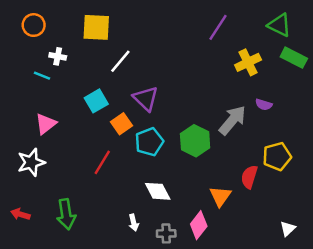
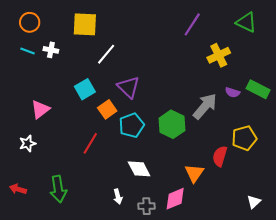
green rectangle: (294, 58) -> (258, 89), moved
cyan line: (42, 76) -> (28, 51), moved
white star: (31, 162) -> (28, 143), size x0.7
pink diamond: (199, 225) -> (175, 199), turned 30

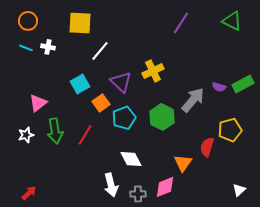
yellow cross: (219, 55) -> (153, 71), moved
green rectangle: (258, 89) -> (243, 84), turned -55
red arrow: (18, 189) -> (29, 193), moved, turned 119
green arrow: (58, 189) -> (55, 131), moved
white arrow: (118, 197) -> (111, 185), size x1.6

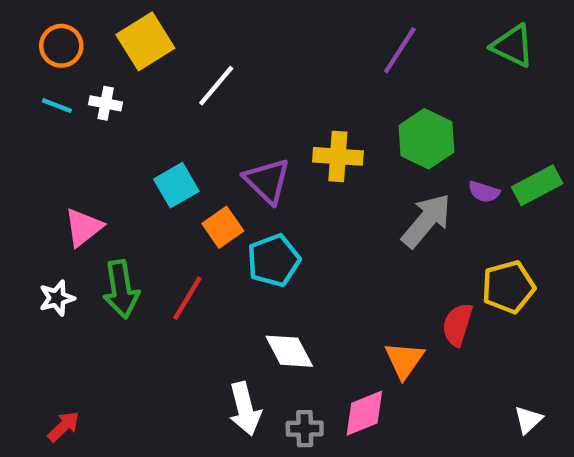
yellow square: (80, 23) -> (145, 41), moved, turned -35
white line: (100, 51) -> (216, 86), moved
yellow cross: (153, 71) -> (338, 156), turned 30
green hexagon: (162, 117) -> (426, 139), moved

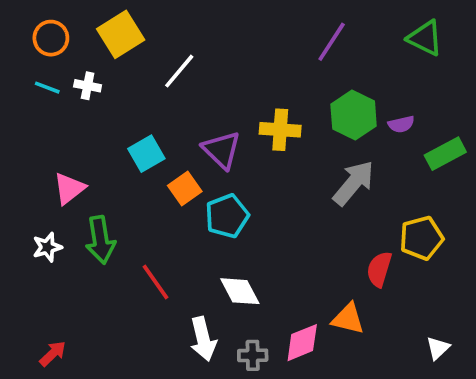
purple semicircle: (484, 192) -> (401, 124), moved, turned -30
red line: (187, 298) -> (155, 282), moved, turned -66
orange triangle: (404, 360) -> (348, 319), moved, turned -51

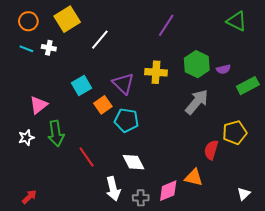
purple line: (332, 42) -> (166, 25), moved
cyan pentagon: (227, 216) -> (126, 120), turned 30

